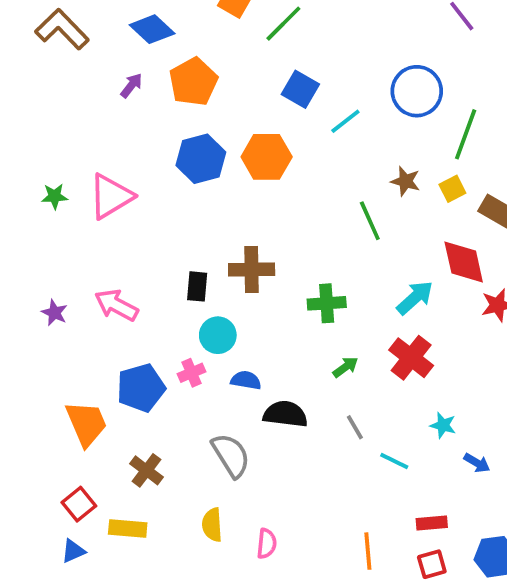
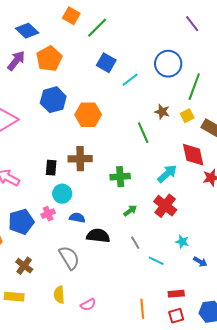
purple arrow: (131, 86) -> (16, 61), size x1.5
orange hexagon: (267, 157) -> (88, 115), moved
pink semicircle: (267, 544) -> (88, 305), turned 56

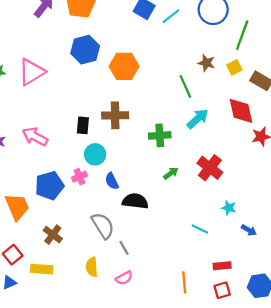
cyan line: (130, 80) -> (171, 16), moved
cyan arrow: (167, 174) -> (198, 119), moved
blue semicircle: (77, 218) -> (112, 181), turned -126
gray line: (135, 243) -> (124, 248), moved

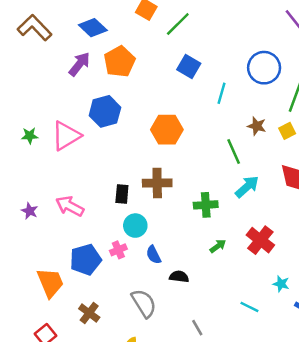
cyan line: (171, 16) -> (222, 93), moved, turned -36
blue hexagon: (85, 50) -> (105, 111), moved
black semicircle: (135, 201) -> (179, 277), size x0.7
gray line: (124, 248) -> (197, 328), moved

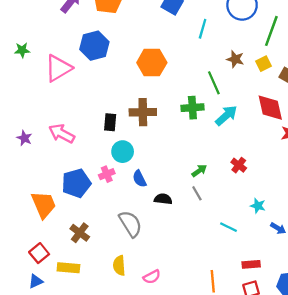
green star: (30, 136) -> (22, 50), moved
green cross: (206, 205) -> (192, 108), moved
red cross: (260, 240) -> (239, 165), size x0.6
gray line: (197, 328) -> (197, 193), moved

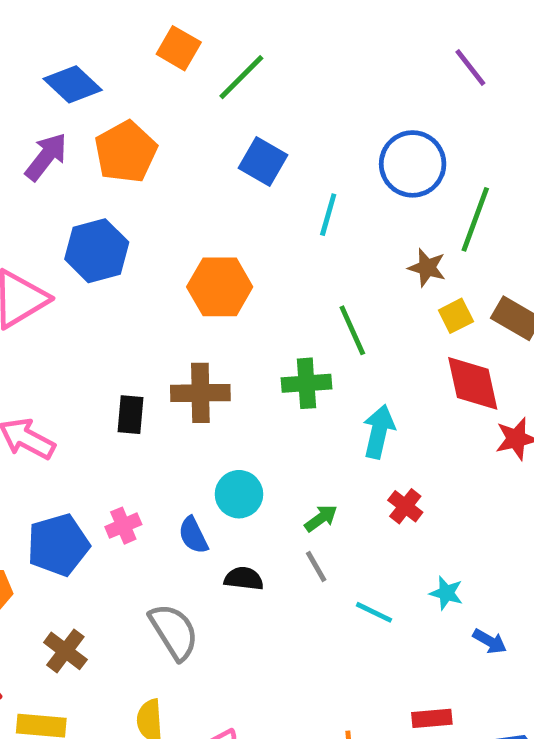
brown star: (235, 59) -> (427, 268), moved
yellow square: (263, 64) -> (456, 316), moved
cyan arrow: (226, 116) -> (379, 432), moved, turned -35
cyan circle: (123, 152) -> (239, 494), moved
cyan line: (229, 227) -> (374, 612), moved

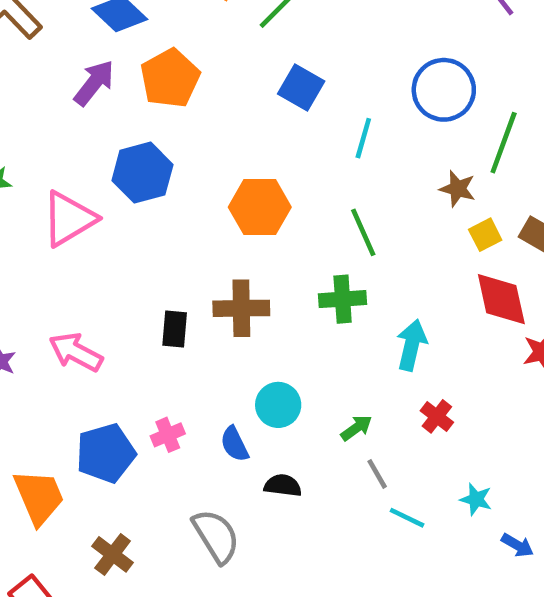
green line: (352, 330) -> (363, 232), moved
gray line: (316, 567) -> (377, 474), moved

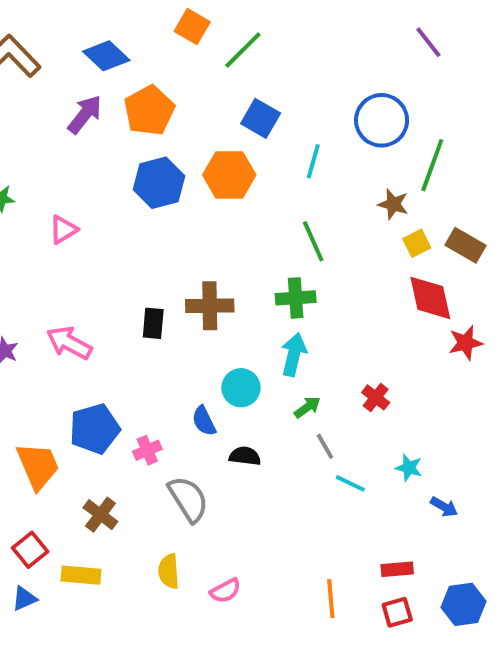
blue hexagon: (142, 173) -> (159, 183), moved
orange hexagon: (260, 207) -> (229, 175), moved
pink triangle: (69, 219) -> (63, 230), size x0.6
cyan arrow: (412, 345) -> (294, 355), moved
pink cross: (168, 435) -> (147, 450), moved

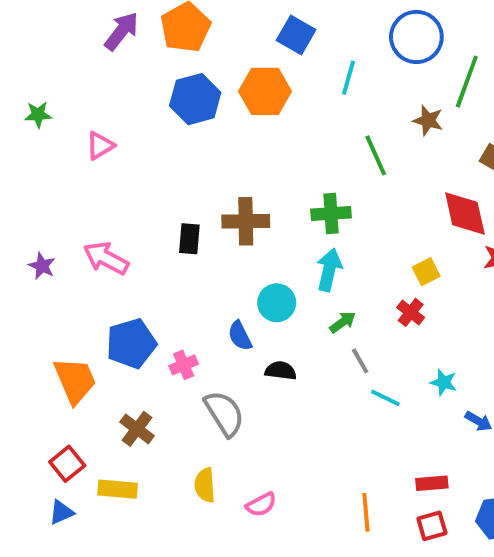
green line: (313, 241) -> (376, 155), moved
yellow square: (417, 243) -> (426, 272), moved

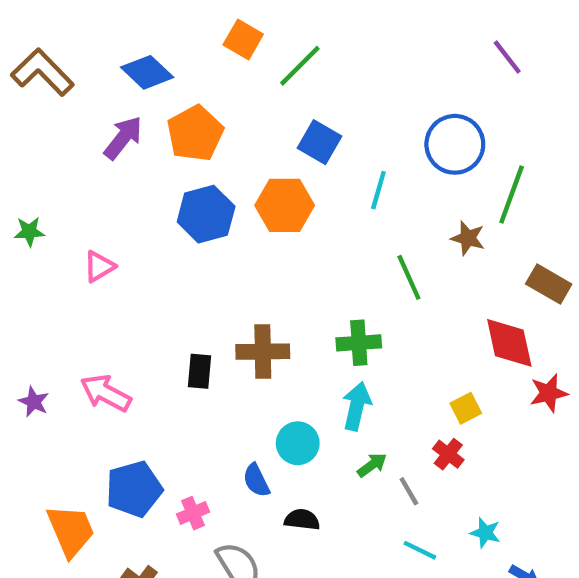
gray line: (360, 361) -> (409, 491), moved

